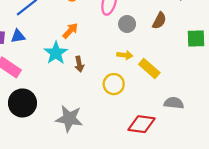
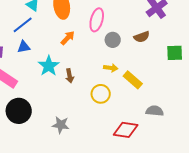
brown semicircle: (159, 21) -> (142, 37), turned 42
orange arrow: (70, 31) -> (68, 38), moved
blue triangle: (18, 36) -> (24, 47), moved
gray star: (69, 119) -> (61, 125), size x0.7

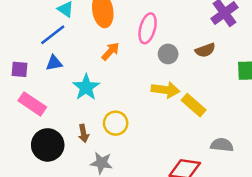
yellow arrow: (111, 68) -> (166, 90), size x1.5
brown arrow: (70, 76) -> (84, 133), moved
yellow circle: (101, 94) -> (116, 123), moved

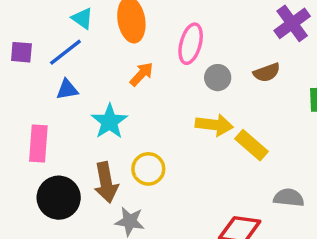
purple square: (19, 69) -> (21, 52), moved
pink rectangle: (32, 104) -> (38, 144), turned 60
brown arrow: (84, 133) -> (106, 182), size x1.6

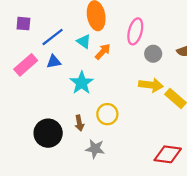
cyan triangle: (82, 18) -> (84, 41), moved
purple square: (21, 52) -> (23, 24), moved
pink rectangle: (38, 144) -> (26, 65), moved, turned 45
brown arrow: (106, 182) -> (79, 123), size x0.6

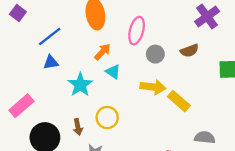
purple square: (23, 24) -> (18, 13), moved, turned 32
cyan triangle: (84, 41) -> (113, 72), moved
pink rectangle: (26, 65) -> (21, 106), moved

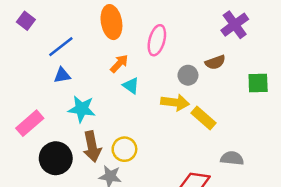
gray circle: (155, 54) -> (188, 75), moved
cyan star: (80, 85) -> (82, 109), moved, turned -30
yellow circle: (107, 118) -> (124, 149), moved
brown arrow: (78, 127) -> (92, 147), size x1.6

